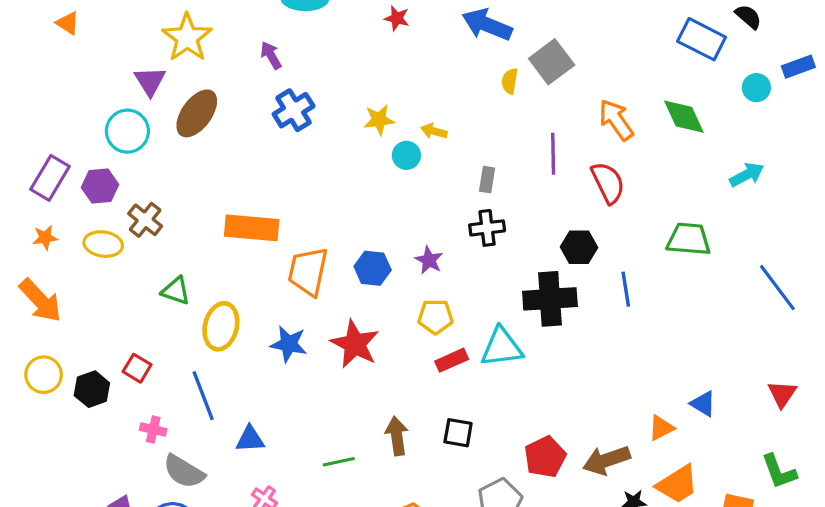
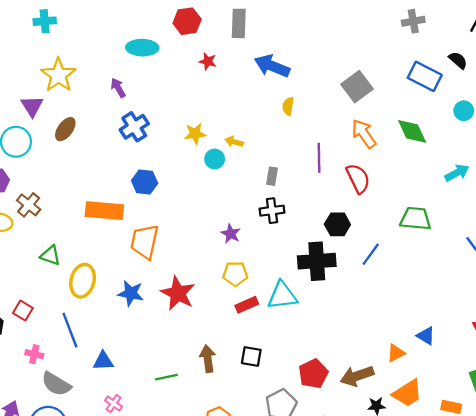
gray square: (552, 62) -> (357, 87), moved
brown ellipse: (197, 113) -> (65, 129), size x0.7
blue hexagon: (373, 268) -> (145, 182), moved
blue line: (626, 289) -> (371, 254), turned 45

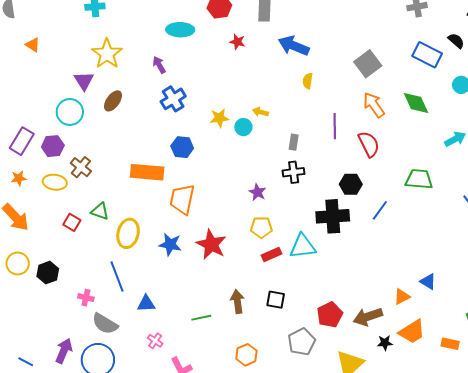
yellow star: (195, 134) -> (219, 118), moved
red square: (23, 311) -> (72, 222), moved

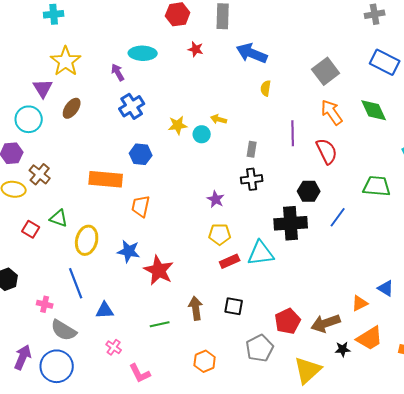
cyan ellipse: (180, 30) -> (143, 53), moved
orange trapezoid: (182, 199) -> (141, 206), size x0.7
red star: (211, 244) -> (159, 270), moved

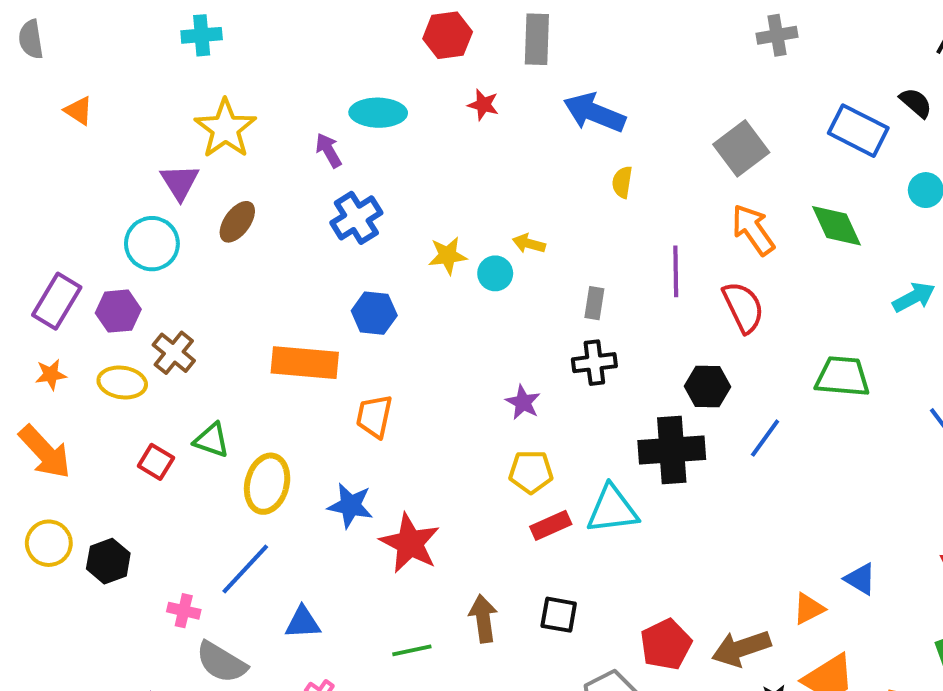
gray cross: (375, 14) -> (777, 35), moved
blue line: (76, 283) -> (245, 569), turned 64

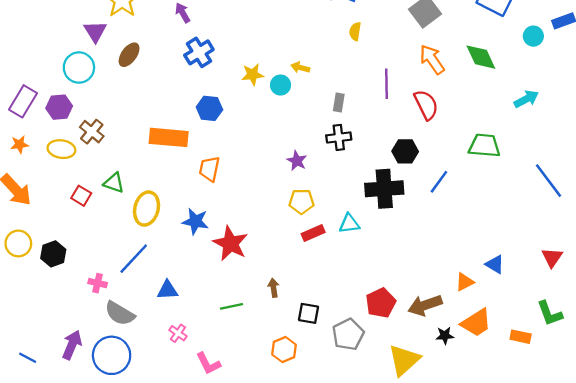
cyan triangle: (612, 509) -> (349, 224), size x0.7
black square: (559, 615) -> (308, 313), moved
brown arrow: (483, 619) -> (274, 288), size x0.7

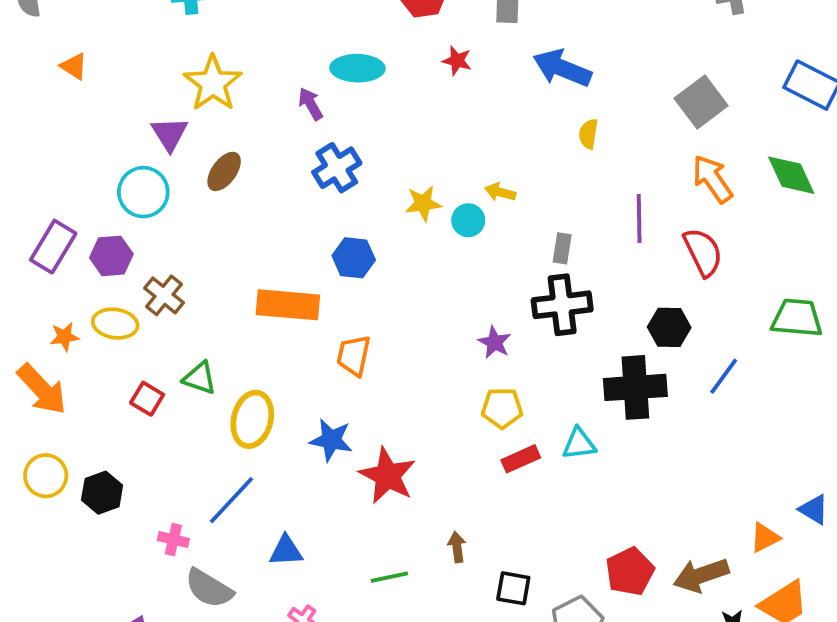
black cross: (339, 137) -> (562, 305), size x1.4
orange star: (19, 144) -> (64, 337), moved

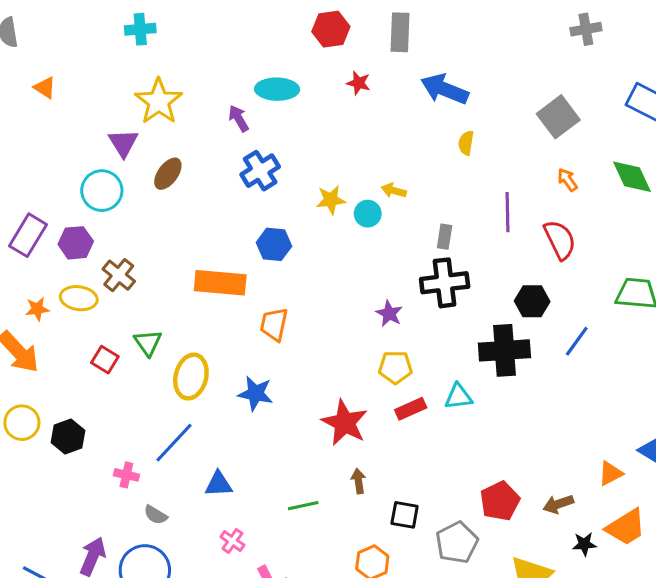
orange arrow: (712, 179) -> (567, 180), size x0.6
green triangle: (200, 378) -> (148, 343), turned 36
red star: (387, 476) -> (345, 423), moved
brown arrow: (701, 575) -> (558, 504), size x0.7
gray semicircle: (209, 588) -> (156, 515), size x0.6

